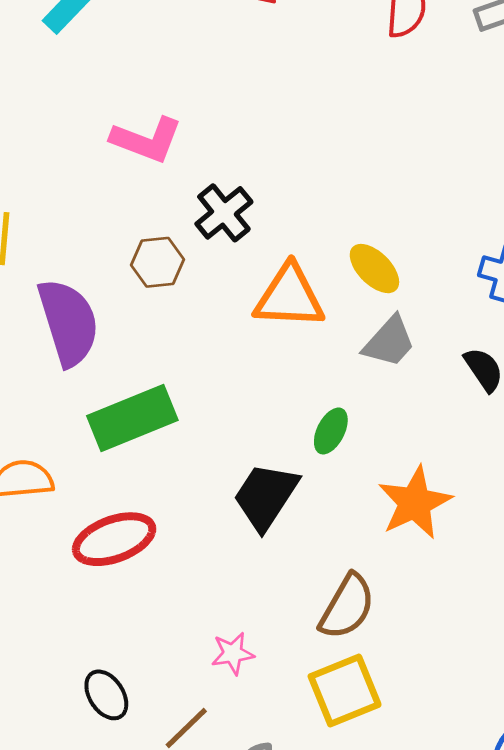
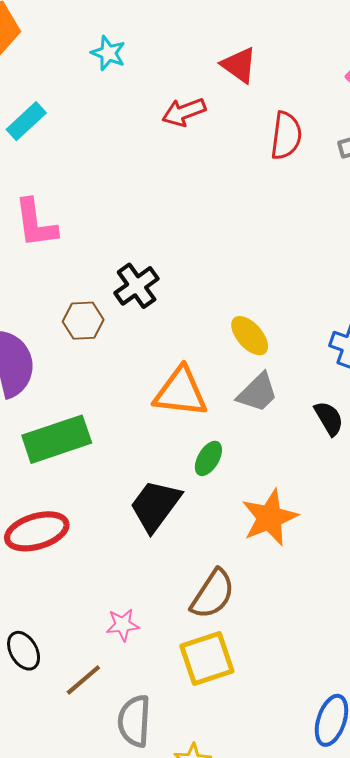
pink L-shape: (147, 140) -> (36, 223), moved, turned 58
orange triangle: (289, 297) -> (181, 392), moved

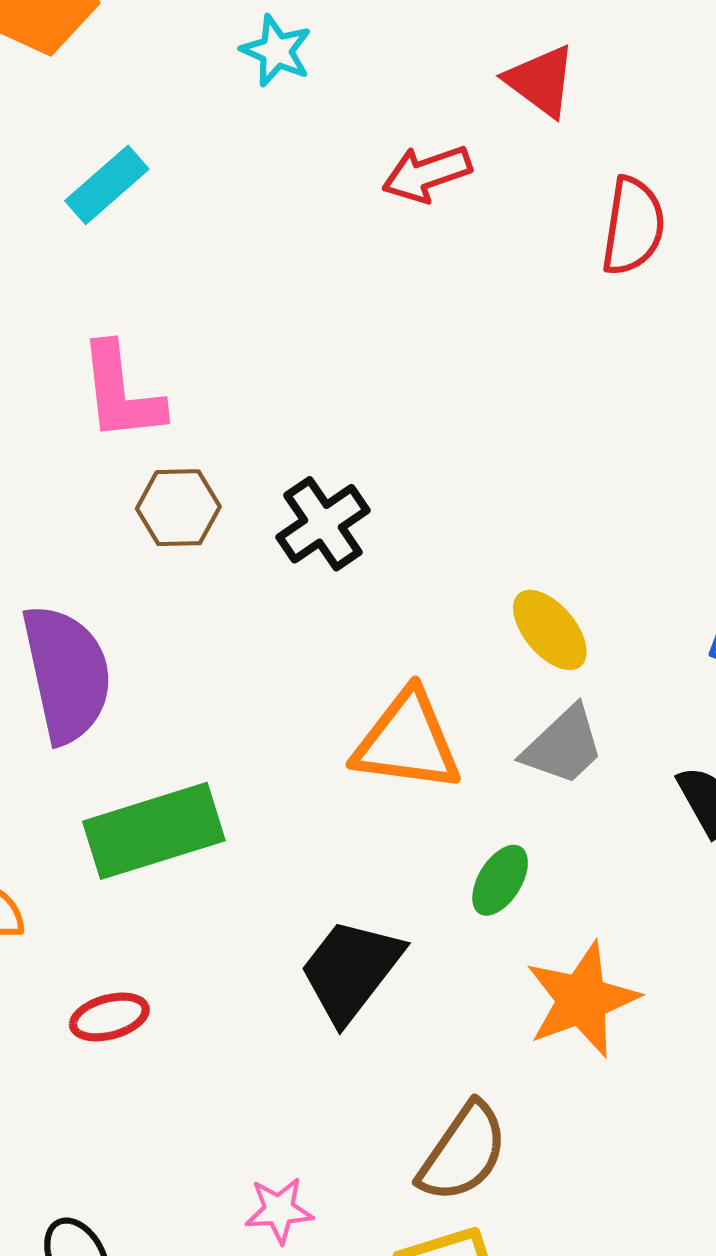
brown hexagon: (83, 321) -> (178, 508), moved
green ellipse: (208, 458) -> (500, 880), moved
red ellipse: (37, 531) -> (109, 1017), size x0.6

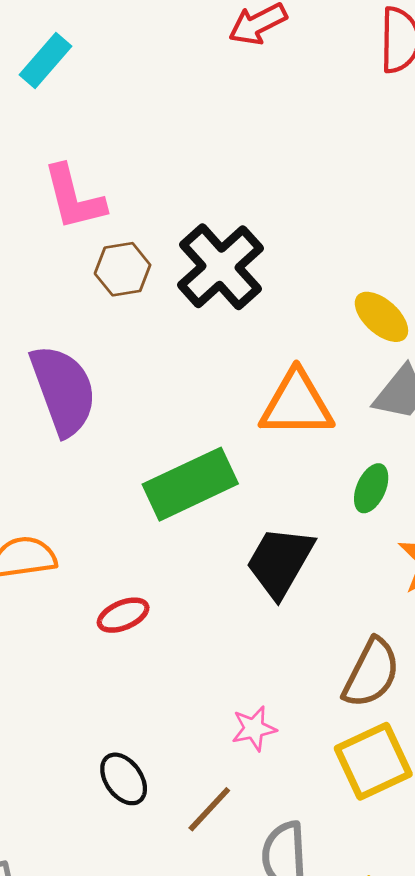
black cross: (323, 524) -> (220, 267), size x1.4
green rectangle: (154, 831) -> (190, 484), moved

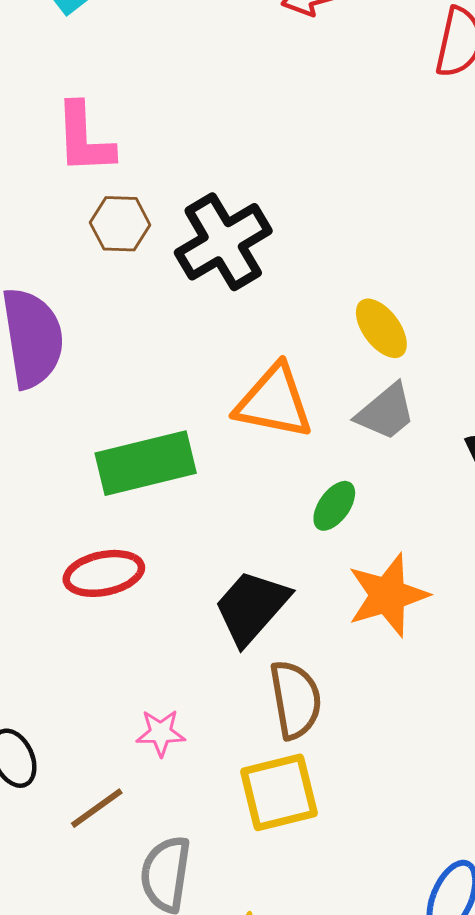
black trapezoid: (280, 562) -> (252, 607), moved
red ellipse: (123, 615) -> (104, 573), moved, size x1.4
brown semicircle: (371, 673) -> (295, 700), turned -48

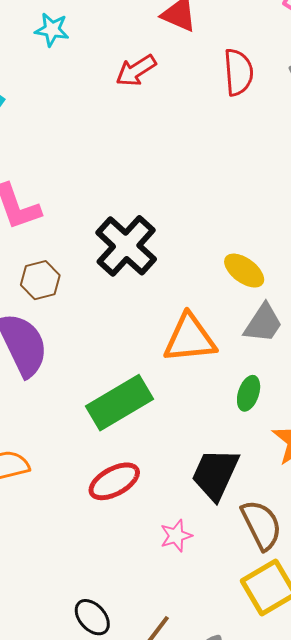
brown hexagon: (120, 224) -> (40, 280), moved
pink star: (161, 733) -> (176, 536), moved

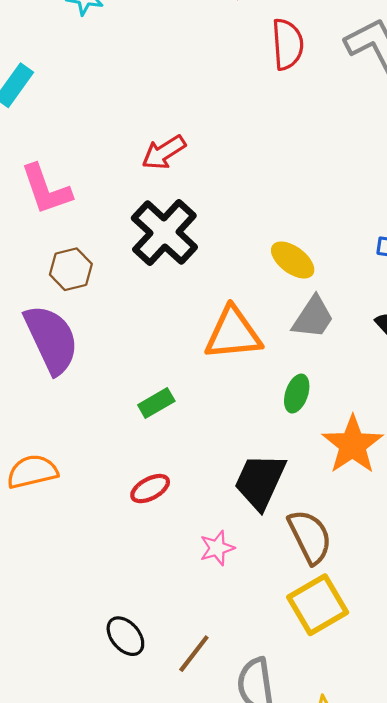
red arrow: (136, 70) -> (164, 152), moved
green rectangle: (119, 403) -> (156, 403), size x0.5
red ellipse: (114, 481) -> (150, 489), size x0.7

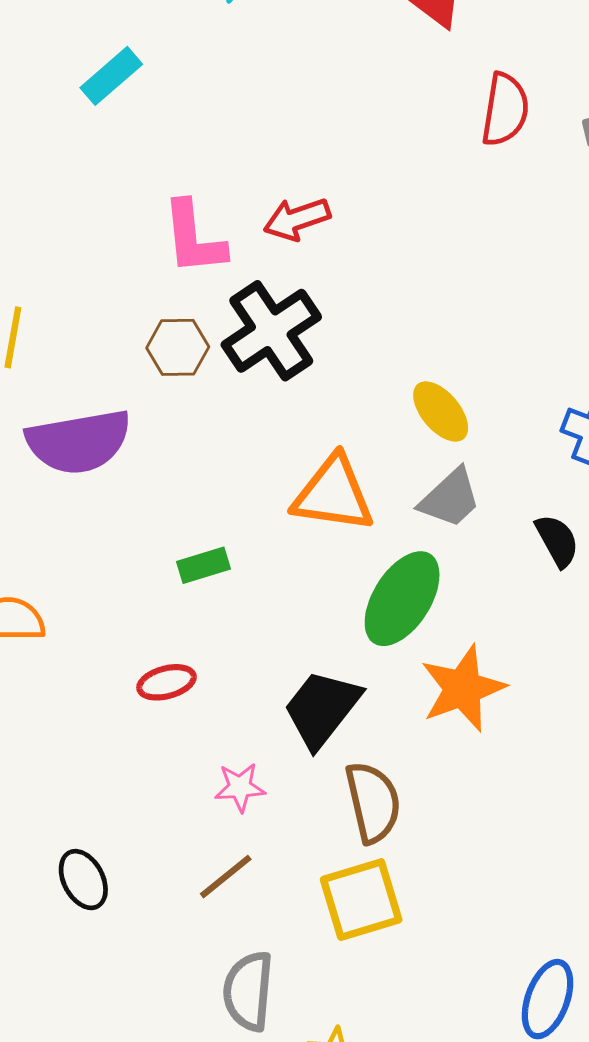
pink L-shape: (46, 189) -> (194, 238), moved
brown hexagon: (71, 269) -> (178, 347), moved
purple semicircle: (51, 339) -> (79, 442), turned 92
green ellipse: (297, 394) -> (402, 599), size x1.8
brown line: (194, 654) -> (226, 877), moved

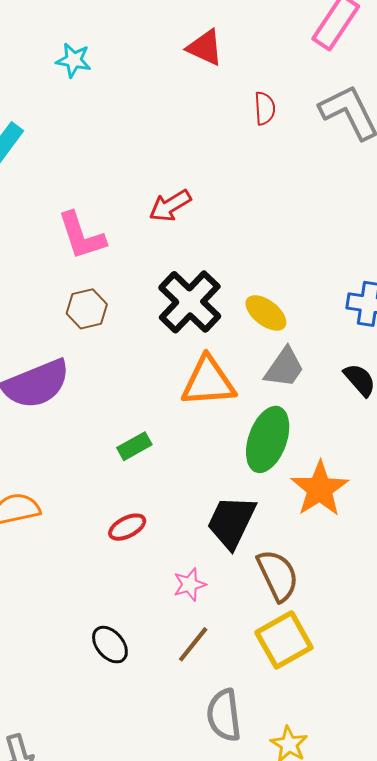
red semicircle: (505, 110) -> (265, 108), size x0.7
red arrow: (297, 219) -> (170, 206), moved
black cross: (271, 331) -> (190, 302), moved
black ellipse: (83, 880) -> (110, 645), moved

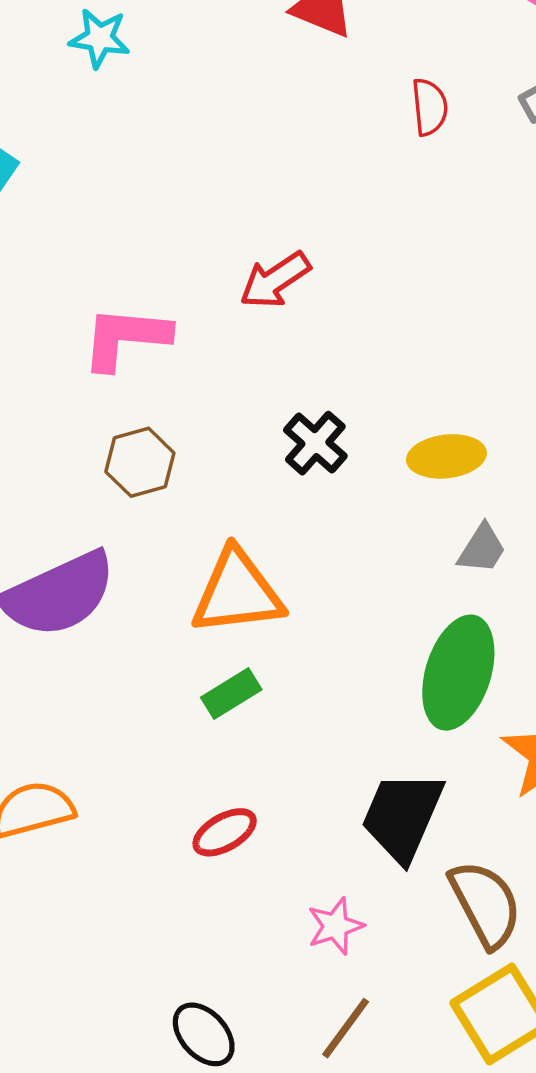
pink L-shape: (82, 236) -> (126, 338), turned 116
black cross: (190, 302) -> (315, 443), size x0.6
yellow ellipse: (266, 313) -> (446, 456), turned -42
gray trapezoid: (284, 368) -> (482, 549), size x0.7
orange triangle: (208, 382) -> (237, 592), moved

